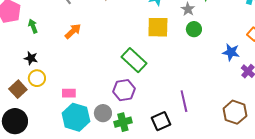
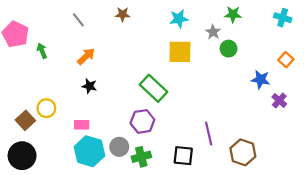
green circle: (194, 29) -> (229, 49), moved
black star: (31, 58) -> (89, 86), moved
brown hexagon: (235, 112) -> (243, 152), moved
black square: (161, 121) -> (183, 156), turned 30

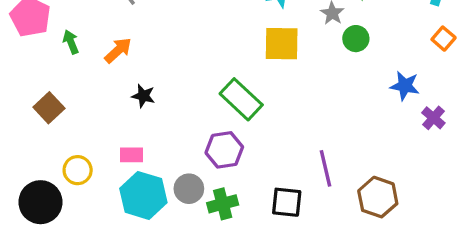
orange arrow: (86, 56) -> (118, 50), moved
orange square: (286, 60) -> (444, 39), moved
yellow circle: (46, 108) -> (78, 170), moved
brown square: (25, 120) -> (49, 108), moved

